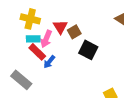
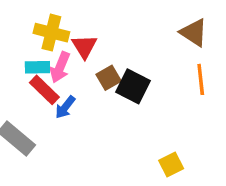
yellow cross: (30, 19) -> (51, 33), moved
brown square: (74, 32) -> (109, 78), moved

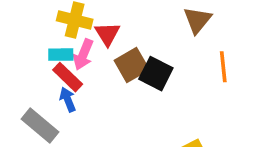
brown triangle: (194, 33) -> (197, 20), moved, turned 36
brown square: (109, 78) -> (132, 65), size x1.4
blue arrow: (65, 107) -> (68, 100), moved, turned 120

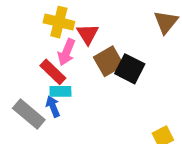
cyan rectangle: (61, 55) -> (60, 91), moved
blue arrow: (68, 100) -> (53, 106), moved

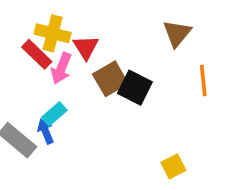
red rectangle: (53, 72) -> (37, 54), moved
cyan rectangle: (60, 91) -> (54, 114), turned -40

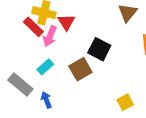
brown square: (110, 79) -> (80, 69), moved
blue arrow: (46, 131) -> (46, 100), moved

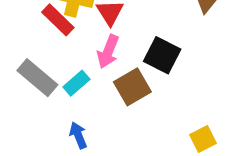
pink arrow: (50, 36) -> (108, 52), moved
gray rectangle: (20, 85) -> (37, 78), moved

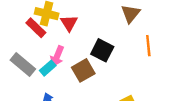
pink arrow: (108, 52) -> (57, 56), moved

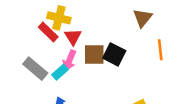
red triangle: (69, 23) -> (73, 37), moved
brown square: (83, 70) -> (94, 54), moved, turned 30

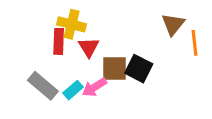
red rectangle: (48, 32) -> (59, 41), turned 48
orange line: (160, 50) -> (194, 43), moved
pink arrow: (69, 60) -> (94, 87), moved, turned 36

